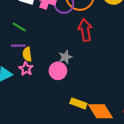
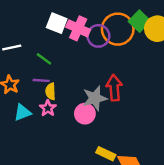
red arrow: (85, 30) -> (114, 88), moved
gray star: (65, 57) -> (95, 98), size x1.5

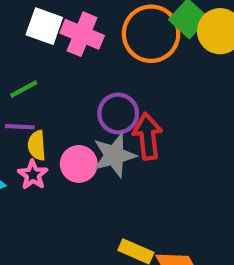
purple circle: (98, 36) -> (118, 113), moved
green line: (44, 59) -> (24, 89), turned -63
pink circle: (85, 114) -> (79, 164), moved

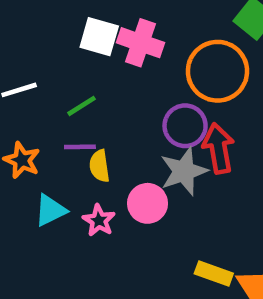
orange circle: (151, 34) -> (217, 71), moved
pink circle: (79, 164) -> (148, 203), moved
pink star: (33, 175) -> (99, 220), moved

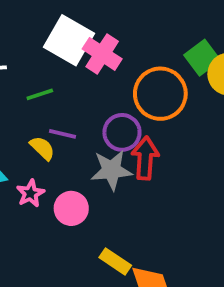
white square: (99, 37) -> (69, 40), size x1.4
purple line: (80, 147) -> (63, 134), moved
yellow semicircle: (99, 166) -> (42, 148), turned 128
pink circle: (148, 203) -> (71, 208), moved

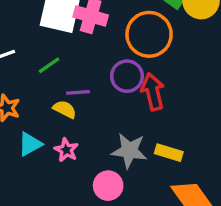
gray star: (111, 170) -> (129, 151), moved, turned 30
pink circle: (71, 208) -> (108, 186), moved
yellow rectangle: (115, 261) -> (169, 153), moved

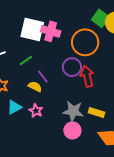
purple line: (78, 92) -> (43, 77), turned 56
pink circle: (108, 186) -> (72, 130), moved

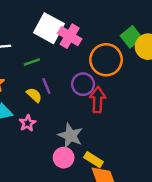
yellow rectangle: (97, 112) -> (94, 160), moved

